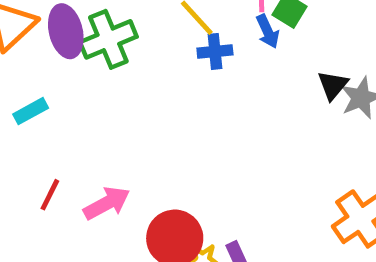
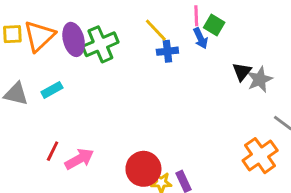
red line: (50, 195) -> (53, 151), moved
pink arrow: (107, 203) -> (79, 159), moved

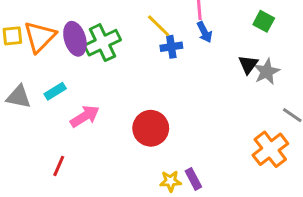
green square: (214, 25) -> (264, 21), moved
red line: (53, 151) -> (59, 166), moved
pink arrow: (79, 159) -> (85, 116), moved
red circle: (143, 169) -> (151, 128), moved

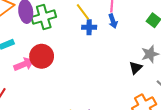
black triangle: (248, 64) -> (136, 68), moved
red circle: (151, 128) -> (42, 56), moved

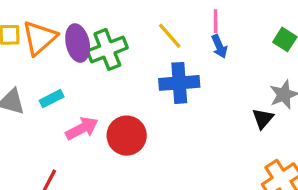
blue cross: (89, 27) -> (179, 83), moved, size x1.6
red circle: (42, 56) -> (127, 136), moved

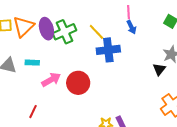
yellow line: (170, 36) -> (96, 32), moved
cyan rectangle: (52, 99) -> (32, 63), turned 32

